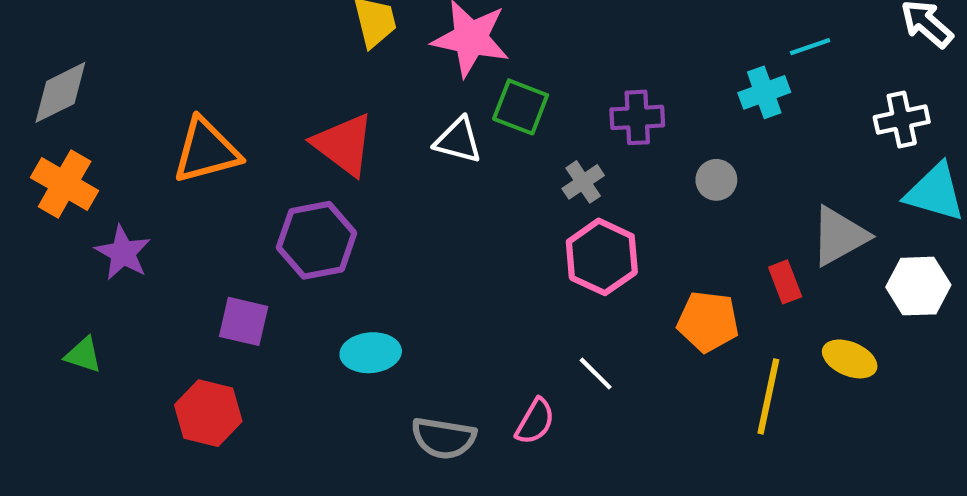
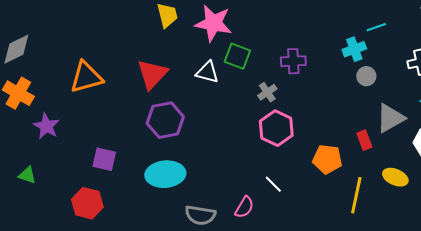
red triangle: (344, 144) -> (152, 74), turned 36
gray circle: (716, 180) -> (366, 76), moved
purple hexagon: (317, 240) -> (165, 120), moved
cyan ellipse: (371, 353) -> (165, 174), size x1.4

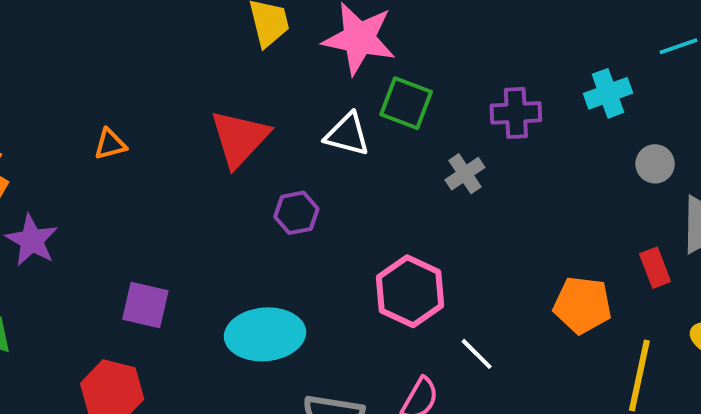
cyan cross: (354, 49) -> (608, 93), moved
gray circle: (366, 76) -> (655, 164), moved
orange triangle: (86, 77) -> (110, 144), size x0.5
purple hexagon: (165, 120) -> (296, 213), moved, size x0.6
pink hexagon: (276, 128) -> (410, 291), moved

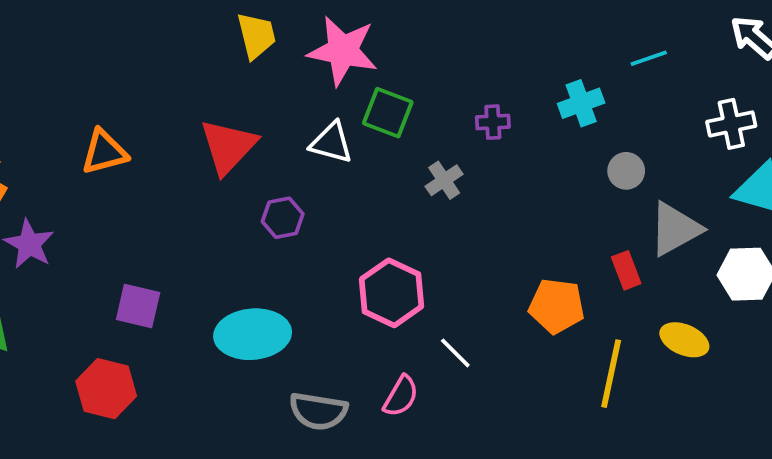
purple cross: (516, 113) -> (493, 122), size x0.7
orange triangle: (110, 144) -> (104, 152), size x1.5

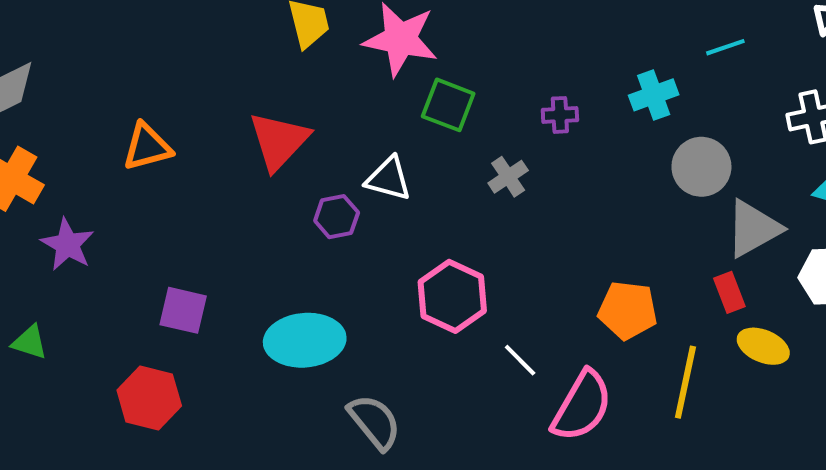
white triangle: (331, 143) -> (388, 179), moved
gray circle: (626, 171) -> (701, 167), size x1.5
red rectangle: (626, 270) -> (729, 292), moved
pink semicircle: (401, 396) -> (582, 406), moved, size x1.6
gray semicircle: (318, 411) -> (374, 422), turned -138

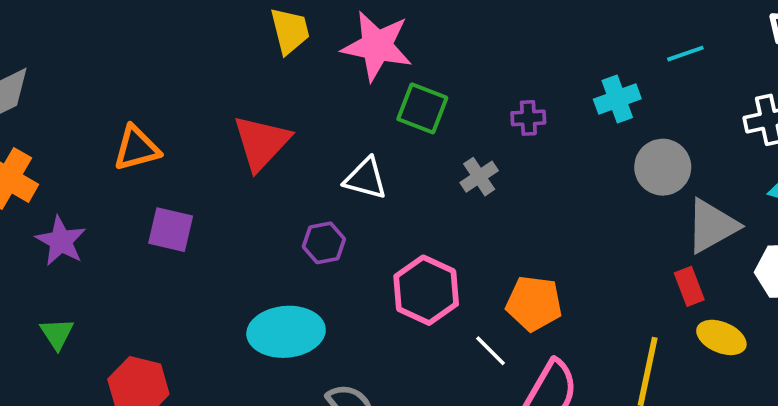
purple hexagon: (337, 217) -> (324, 243), moved
purple square: (183, 310) -> (171, 230), moved
orange pentagon: (628, 310) -> (534, 303), moved
green triangle: (30, 342) -> (57, 334), moved, turned 39

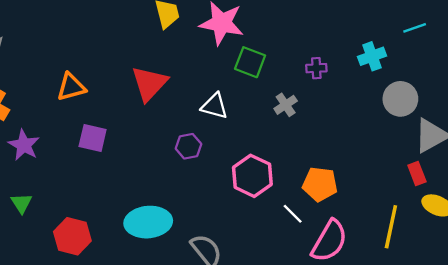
cyan ellipse: (286, 332) -> (148, 222), moved

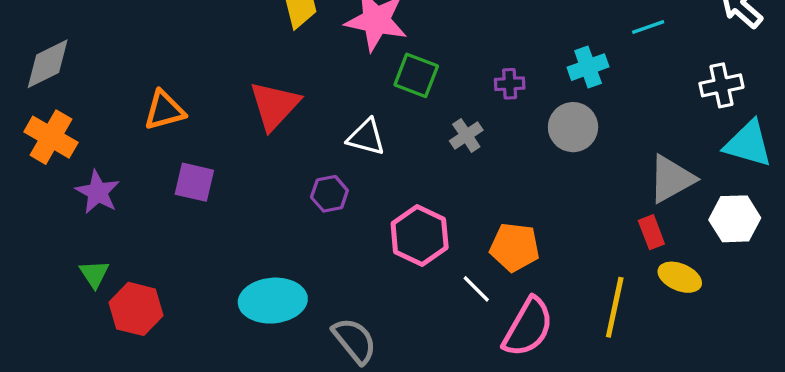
gray circle: (400, 99) -> (573, 127), moved
red hexagon: (72, 236) -> (136, 309), moved

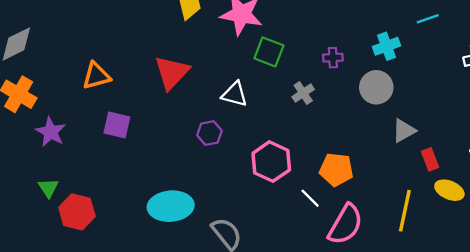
gray triangle: (671, 179) -> (404, 131), moved, size x0.7

